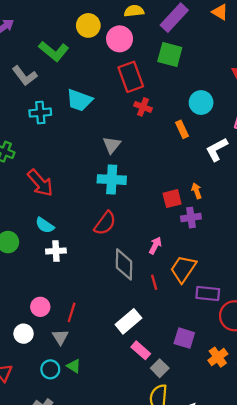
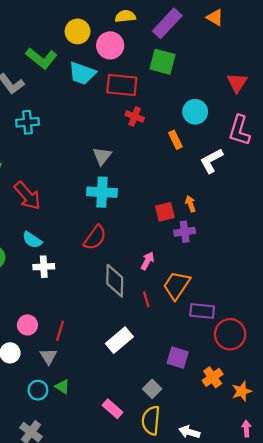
red rectangle: (131, 77) -> (122, 85), turned -64
cyan trapezoid: (79, 100) -> (82, 73), moved
pink rectangle: (141, 350) -> (112, 409), moved

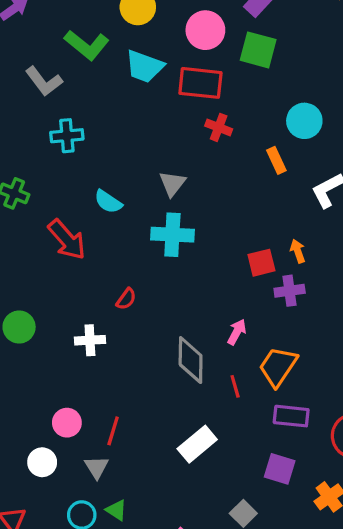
pink circle: (110, 45) -> (205, 30), moved
red semicircle: (95, 238) -> (126, 299), moved, size x0.6
cyan semicircle: (32, 240) -> (108, 202), moved
purple rectangle: (202, 311) -> (291, 416), moved

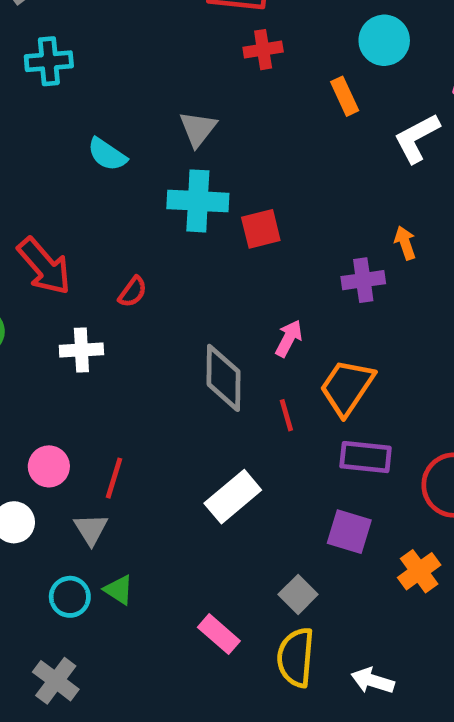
red cross: (219, 127) -> (263, 50), turned -30
red arrow: (67, 240) -> (44, 266), moved
orange arrow: (298, 251) -> (405, 243), moved
red square: (261, 263) -> (261, 229), moved

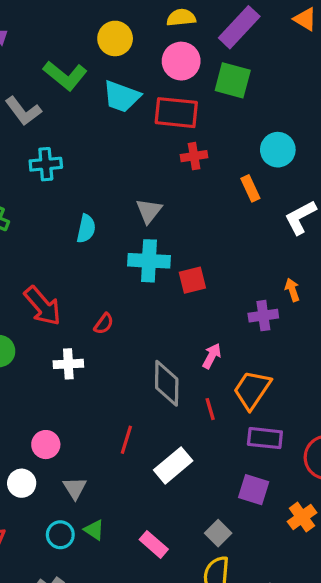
cyan semicircle: (107, 154) -> (86, 229), turned -112
red line: (114, 478) -> (126, 440), moved
pink rectangle: (219, 634) -> (154, 544), moved

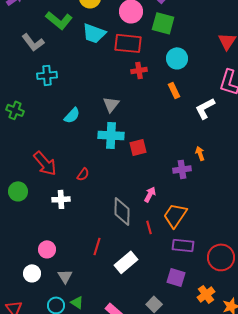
cyan circle: (278, 150) -> (177, 58), moved
cyan semicircle: (86, 229) -> (72, 115), turned 30

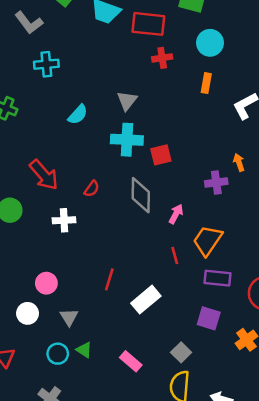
orange rectangle: (174, 90) -> (206, 83), turned 35
gray diamond: (122, 211) -> (141, 195), moved

